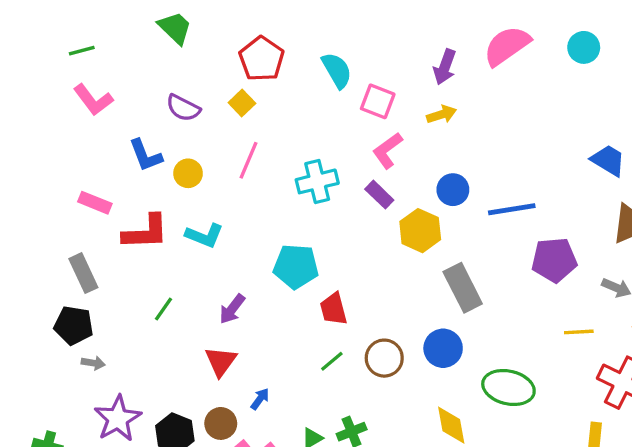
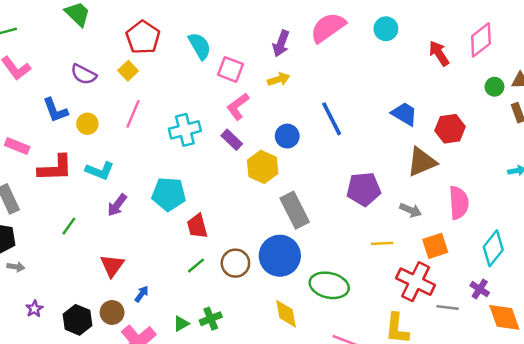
blue line: (512, 209) -> (332, 119), moved, turned 72
purple arrow: (232, 309) -> (117, 205), moved
blue circle: (443, 348) -> (280, 256), size x1.4
purple star: (118, 419) -> (34, 309), size x0.5

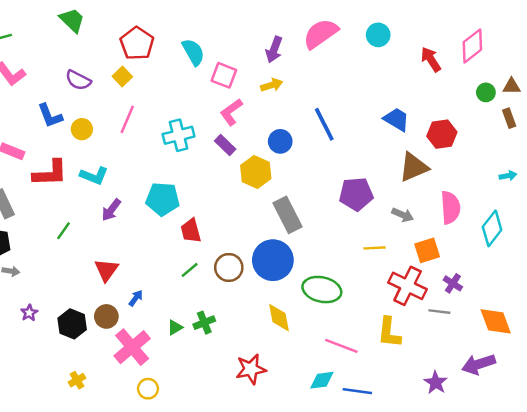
cyan diamond: (493, 248) -> (492, 228), moved
purple cross: (480, 289) -> (453, 283), moved

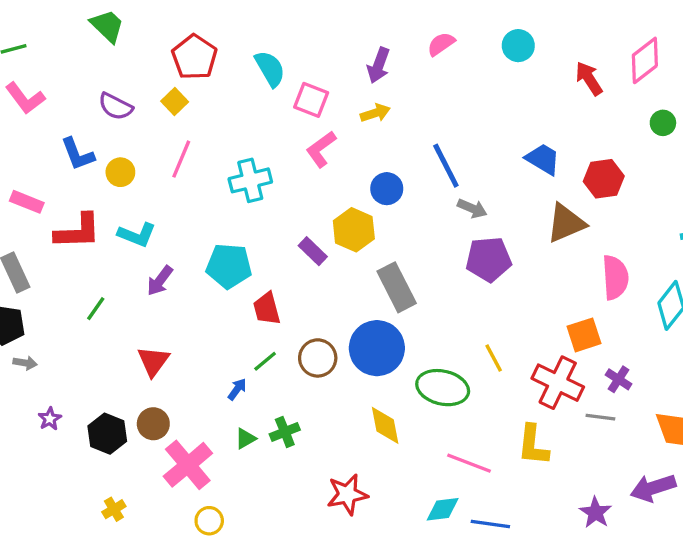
pink semicircle: (321, 34) -> (441, 44), size x0.6
purple rectangle: (225, 145) -> (313, 251), moved
gray arrow: (403, 215) -> (472, 208), moved
yellow line: (374, 248) -> (494, 358), moved, turned 65
blue arrow: (136, 298) -> (237, 389), moved

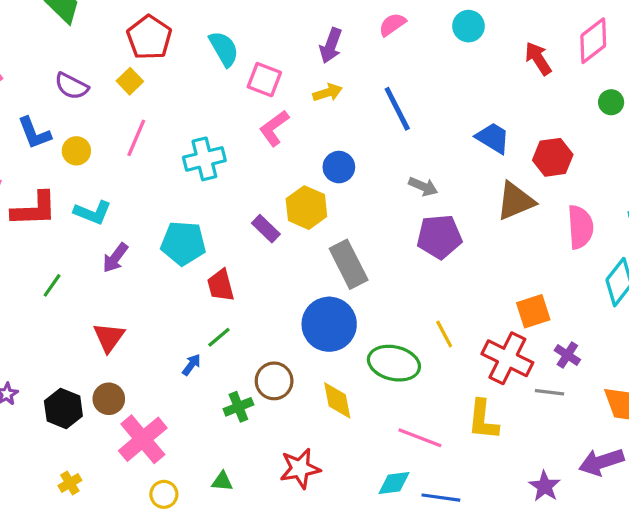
blue line: (446, 166) -> (397, 109), moved
pink semicircle: (615, 277) -> (580, 227), moved
brown circle: (318, 358) -> (274, 381), moved
green triangle: (245, 439) -> (222, 481), moved, turned 35

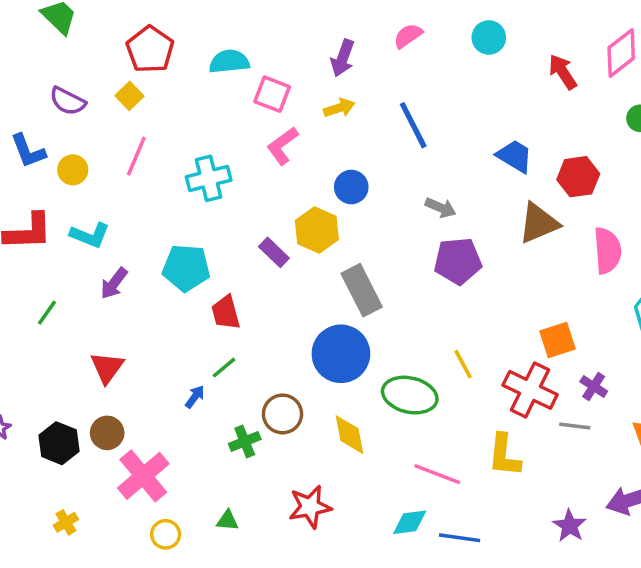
cyan semicircle: (224, 49) -> (229, 62), turned -66

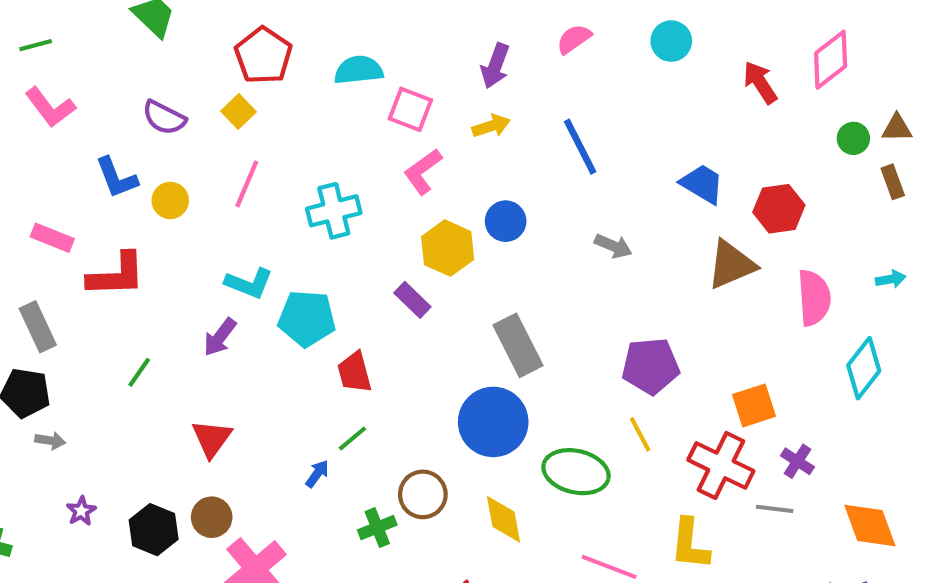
yellow hexagon: (317, 230) -> (448, 248), moved
cyan L-shape: (90, 235) -> (249, 283), moved
purple pentagon: (458, 261) -> (651, 366), moved

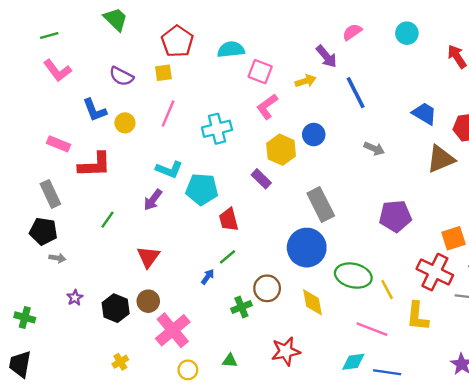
purple arrow: (495, 66) -> (326, 56), moved, turned -60
yellow square: (239, 111) -> (163, 73), turned 36
yellow line: (640, 434) -> (387, 290), moved

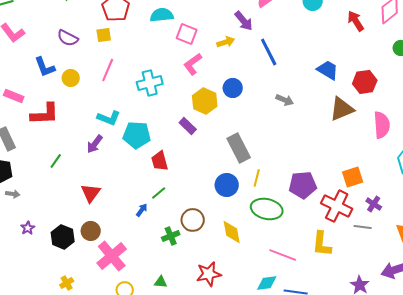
purple pentagon: (395, 216) -> (303, 185), moved
blue circle: (307, 248) -> (227, 185), size x0.7
yellow line: (387, 290) -> (257, 178), moved, turned 42

